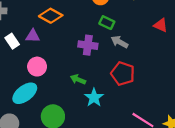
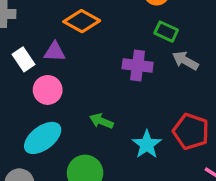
pink circle: (37, 67) -> (48, 90), moved
red pentagon: (123, 74) -> (191, 131), moved
green arrow: (78, 79) -> (101, 121), moved

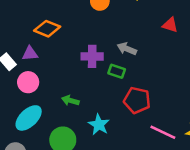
green rectangle: (166, 32) -> (117, 71), moved
cyan star: (147, 144) -> (99, 125), moved

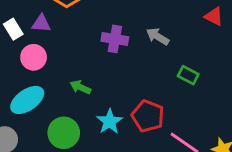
green rectangle: (117, 71) -> (188, 75), moved
red pentagon: (137, 100) -> (148, 116), moved

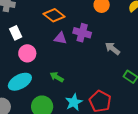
purple triangle: (41, 23) -> (60, 38), moved
purple cross: (115, 39) -> (82, 33), moved

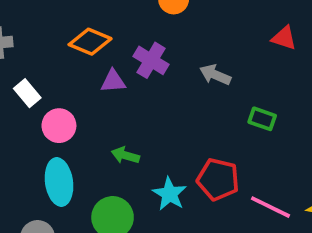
purple cross: (82, 33) -> (151, 60), turned 30
cyan ellipse: (20, 82) -> (59, 182), turned -55

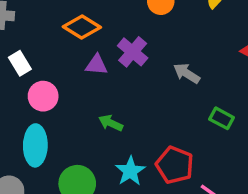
green arrow: (125, 155) -> (111, 123), moved

